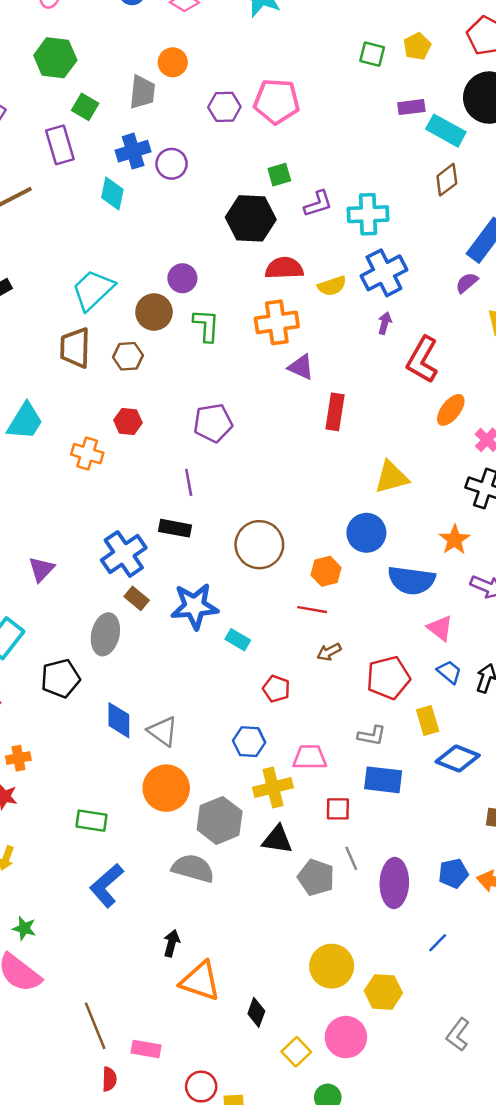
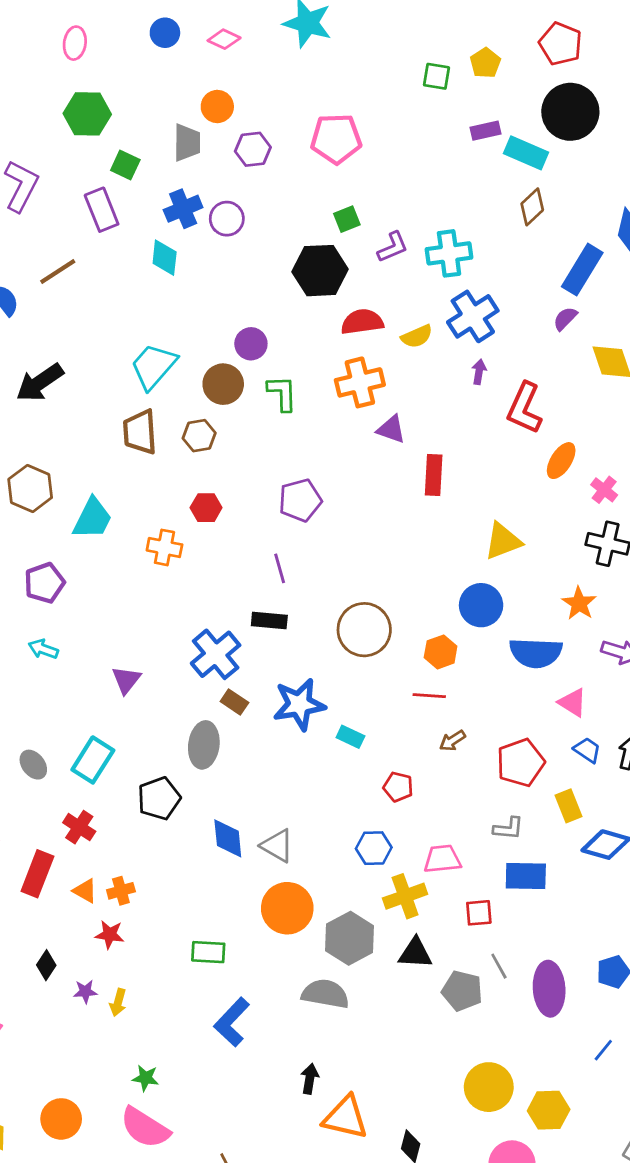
purple hexagon: (224, 107) -> (253, 149), moved

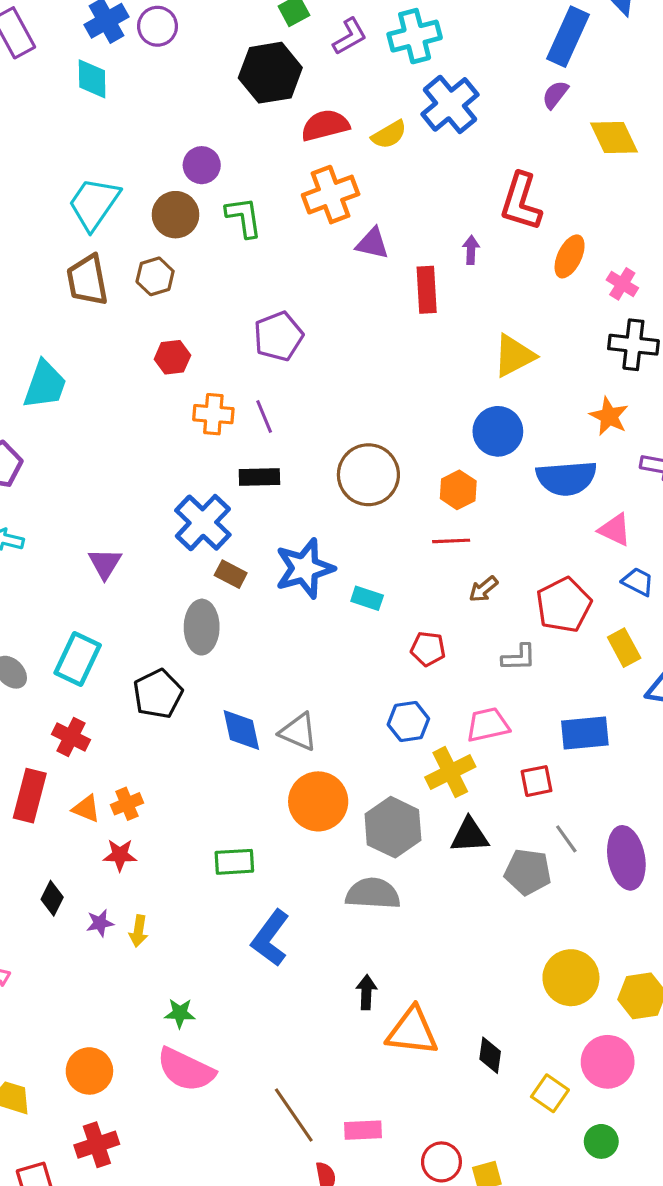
purple arrow: (479, 372) -> (471, 250), moved
orange cross: (164, 547) -> (213, 414), moved
gray L-shape: (508, 828) -> (519, 657), moved

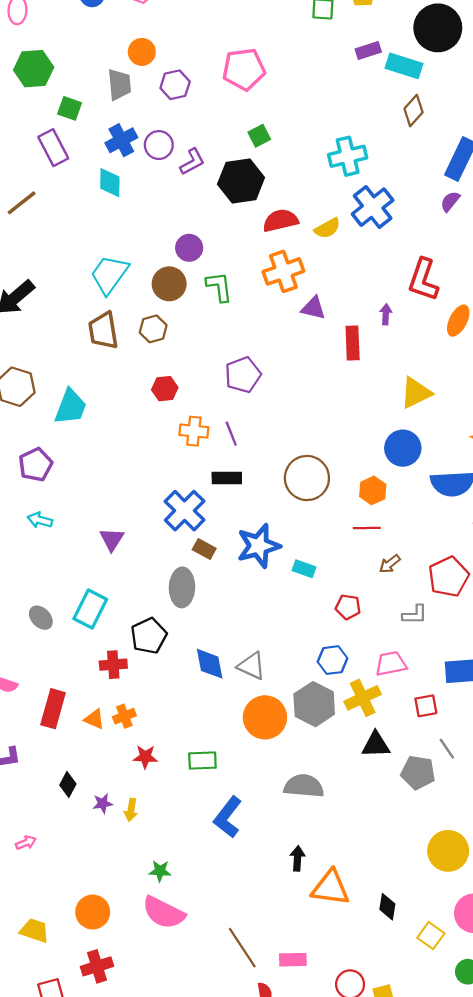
purple L-shape: (350, 36) -> (192, 162), moved
red cross: (71, 737) -> (113, 665), moved, turned -32
gray hexagon: (393, 827) -> (314, 704), moved
red star: (120, 855) -> (145, 757), moved

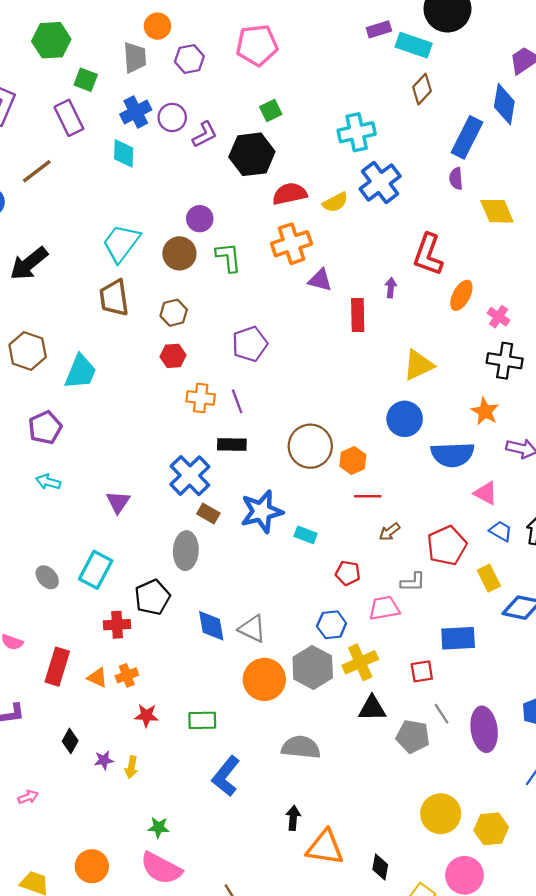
purple semicircle: (450, 201) -> (456, 179), turned -45
brown hexagon: (153, 329) -> (174, 313), moved
orange hexagon: (373, 490) -> (353, 460), moved
pink trapezoid: (391, 664) -> (384, 608), moved

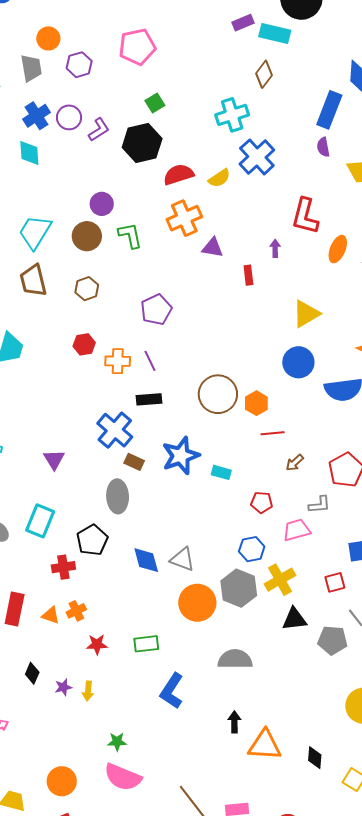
brown diamond: (422, 89) -> (264, 74), moved
red rectangle: (358, 315) -> (248, 275), size x0.7
red hexagon: (173, 356) -> (84, 344), moved

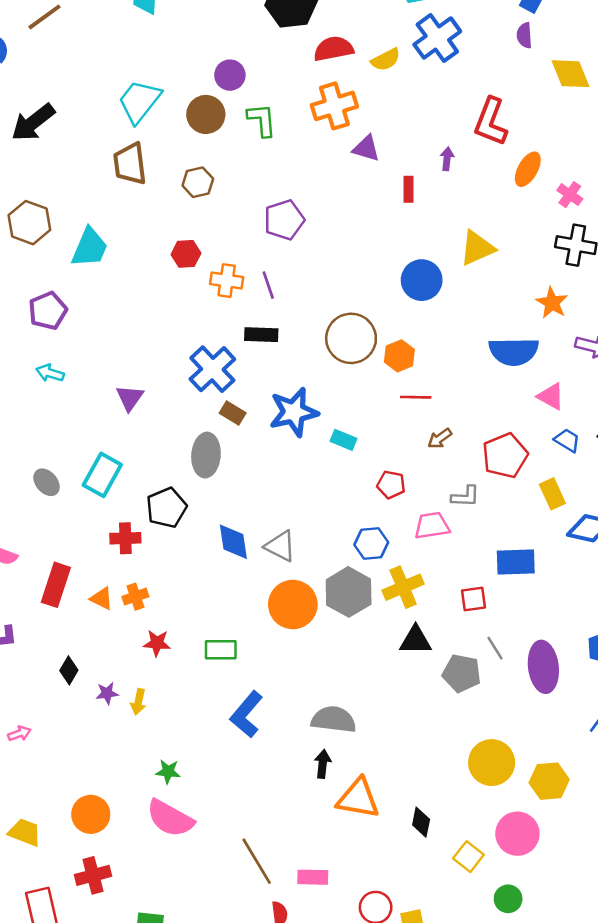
blue circle: (298, 362) -> (422, 280), moved
gray semicircle: (235, 659) -> (334, 720), moved

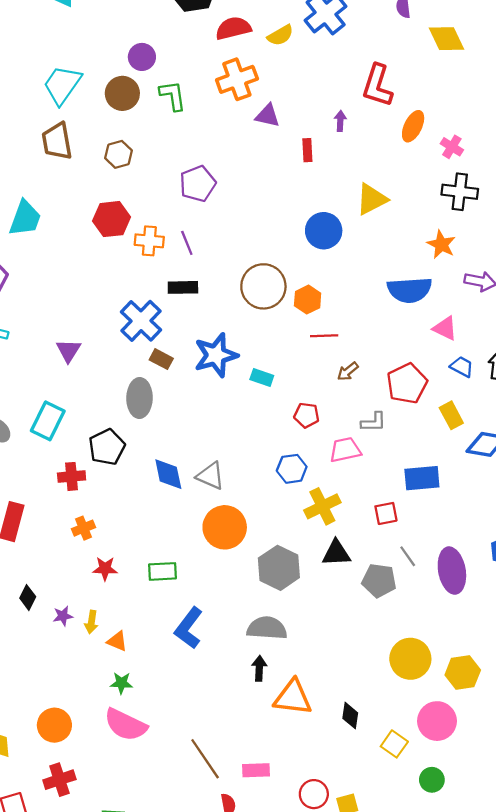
red hexagon: (186, 254) -> (112, 219), size x1.4
gray hexagon: (349, 592) -> (279, 568), moved
orange triangle: (102, 598) -> (117, 641), moved

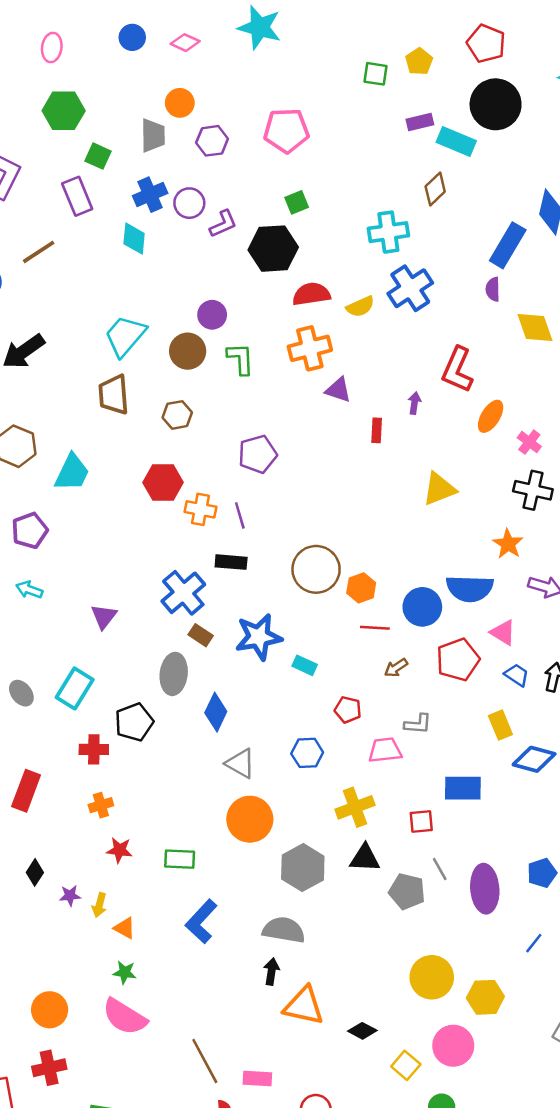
blue circle: (324, 231) -> (422, 607), moved
red pentagon: (407, 383) -> (458, 660), moved
blue hexagon: (292, 469) -> (307, 753), moved
blue diamond: (168, 474) -> (216, 712), moved, turned 32
black diamond: (350, 716) -> (362, 1031), turned -76

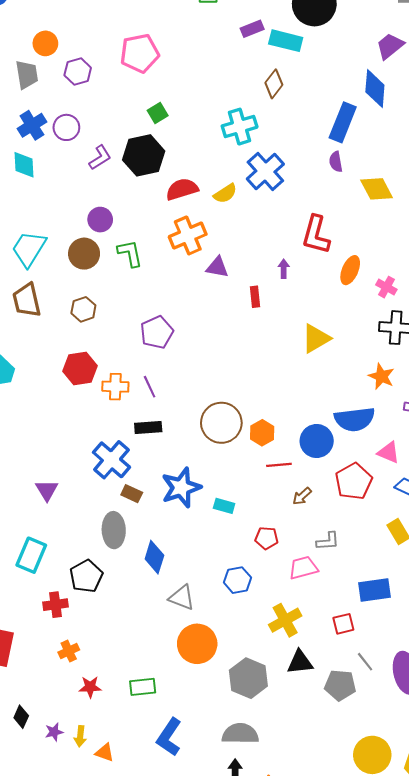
purple L-shape: (223, 224) -> (100, 158), moved

